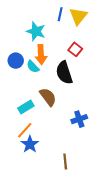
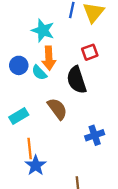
red square: (75, 49) -> (90, 52), turned 32
cyan rectangle: (26, 107) -> (19, 116), moved
orange line: (25, 130) -> (30, 149), turned -48

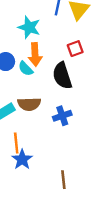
brown semicircle: (57, 109) -> (29, 104), moved, turned 125
blue cross: (95, 135) -> (62, 116), moved

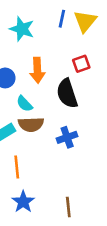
cyan star: (29, 27) -> (22, 29), moved
cyan semicircle: (26, 69) -> (24, 104), moved
blue star: (22, 159) -> (23, 202), moved

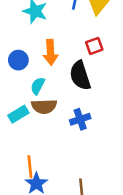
cyan semicircle: (24, 104) -> (38, 86), turned 72
orange line: (17, 167) -> (30, 167), moved

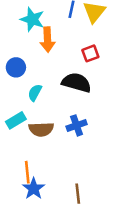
orange arrow: (51, 52) -> (47, 40), moved
black semicircle: (80, 76) -> (77, 83), turned 124
brown semicircle: (44, 106) -> (41, 129), moved

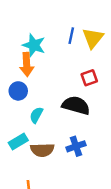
orange arrow: (47, 40) -> (27, 64), moved

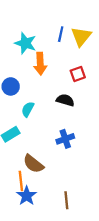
orange arrow: (27, 64) -> (40, 64), moved
black semicircle: (76, 105) -> (65, 100), size x0.7
brown semicircle: (42, 150) -> (33, 164), moved, turned 40

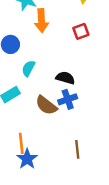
black semicircle: (65, 100) -> (65, 78), moved
brown semicircle: (33, 164) -> (46, 105), moved
brown line: (66, 200) -> (77, 149), moved

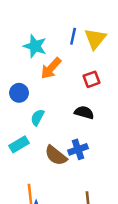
orange arrow: (41, 21) -> (51, 68), turned 45
black semicircle: (65, 78) -> (84, 112), moved

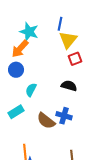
yellow triangle: (95, 39) -> (68, 40), moved
orange arrow: (51, 68) -> (20, 49), moved
blue cross: (78, 149) -> (64, 116), turned 35

